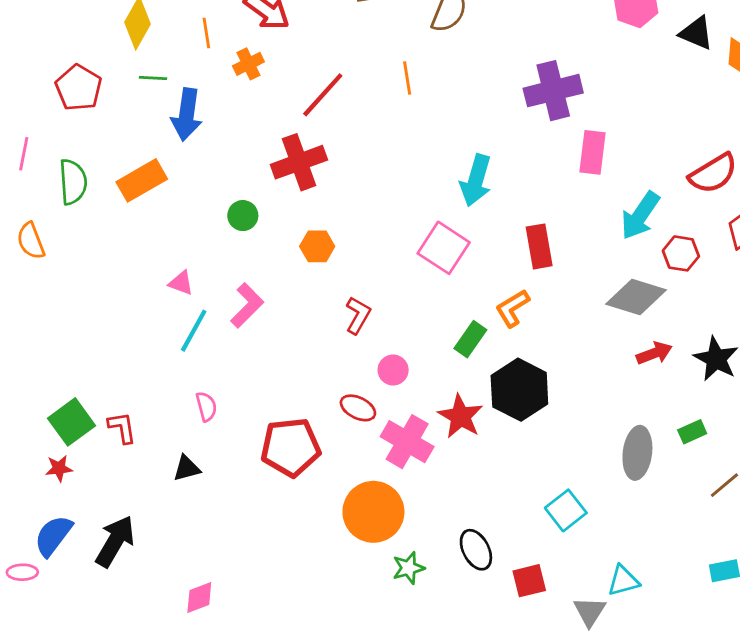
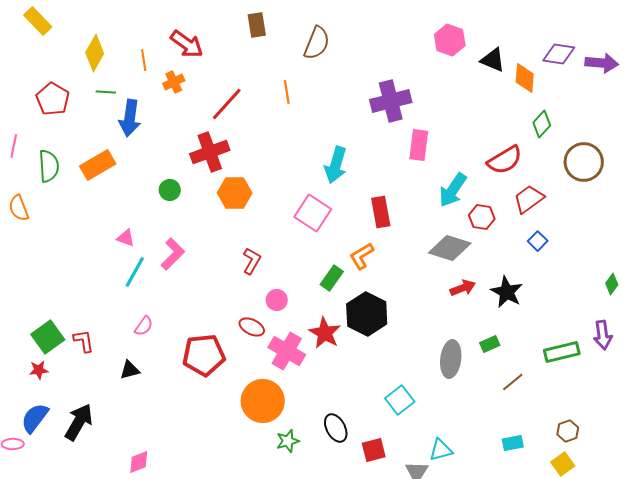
orange hexagon: (317, 246) -> (235, 193), moved, size x1.4
pink semicircle: (206, 407) -> (144, 326), turned 50

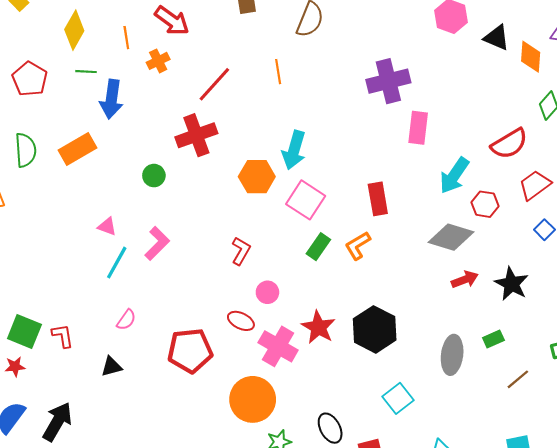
cyan arrow: (336, 165) -> (294, 150), moved
orange hexagon: (235, 193) -> (257, 177), moved
green rectangle: (332, 278) -> (318, 247), moved
black hexagon: (367, 314) -> (375, 329), moved
green square: (48, 337) -> (24, 332), turned -32

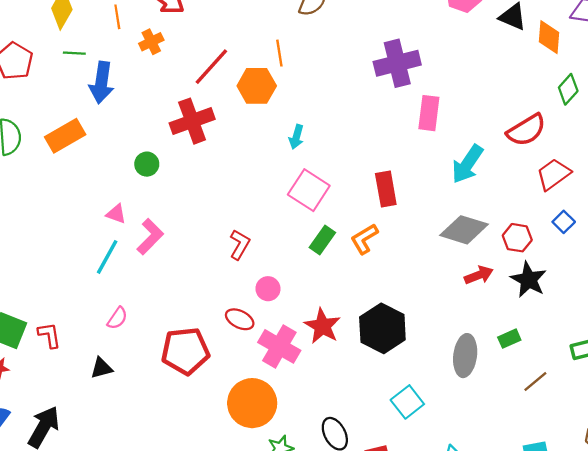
cyan arrow: (294, 150) -> (296, 137), size x0.6
orange hexagon: (257, 177) -> (257, 86), moved
red hexagon: (485, 204) -> (517, 238), moved
pink triangle: (107, 226) -> (116, 214), moved

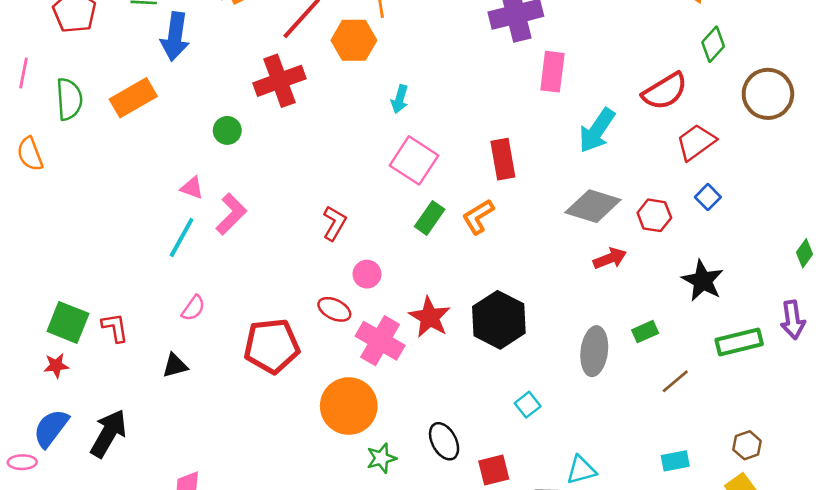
black star: (529, 280) -> (703, 281), moved
cyan square: (407, 402) -> (528, 405), size x0.7

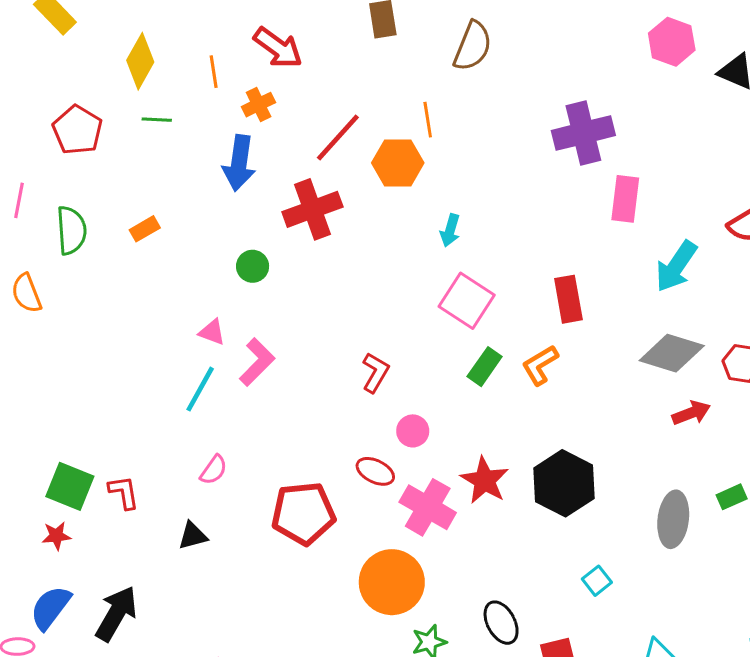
blue arrow: (175, 36) -> (239, 163), moved
orange rectangle: (133, 98) -> (145, 229), size x0.6

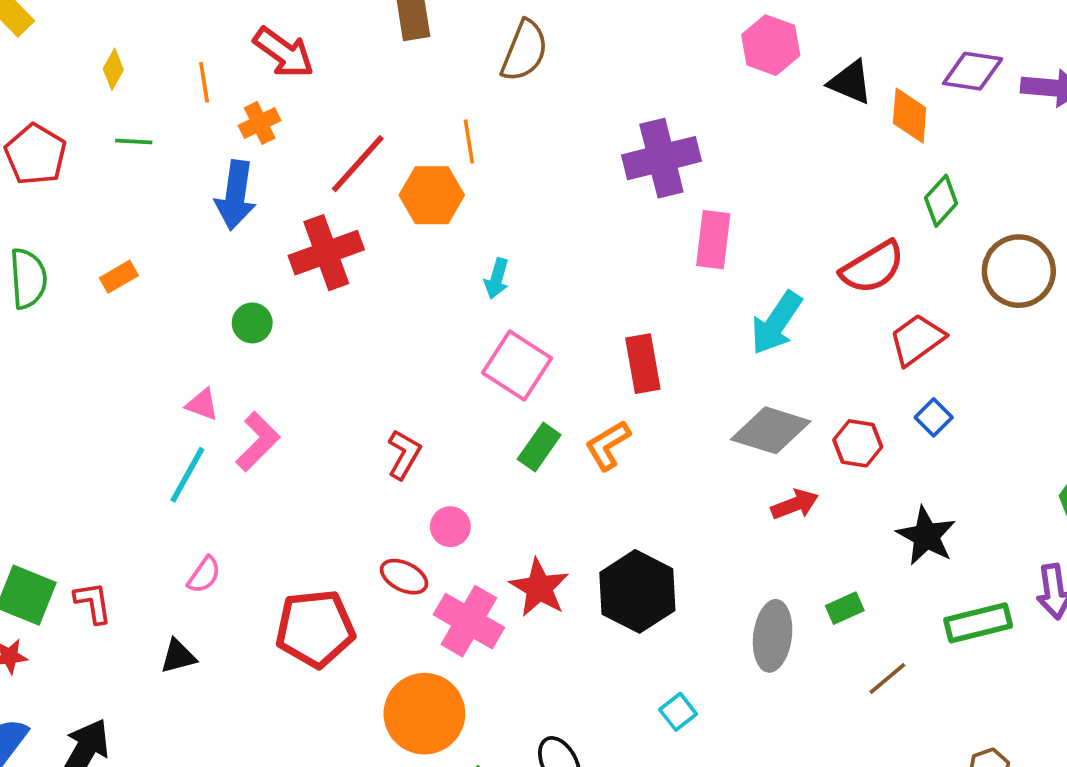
yellow diamond: (140, 61) -> (113, 69), size x0.6

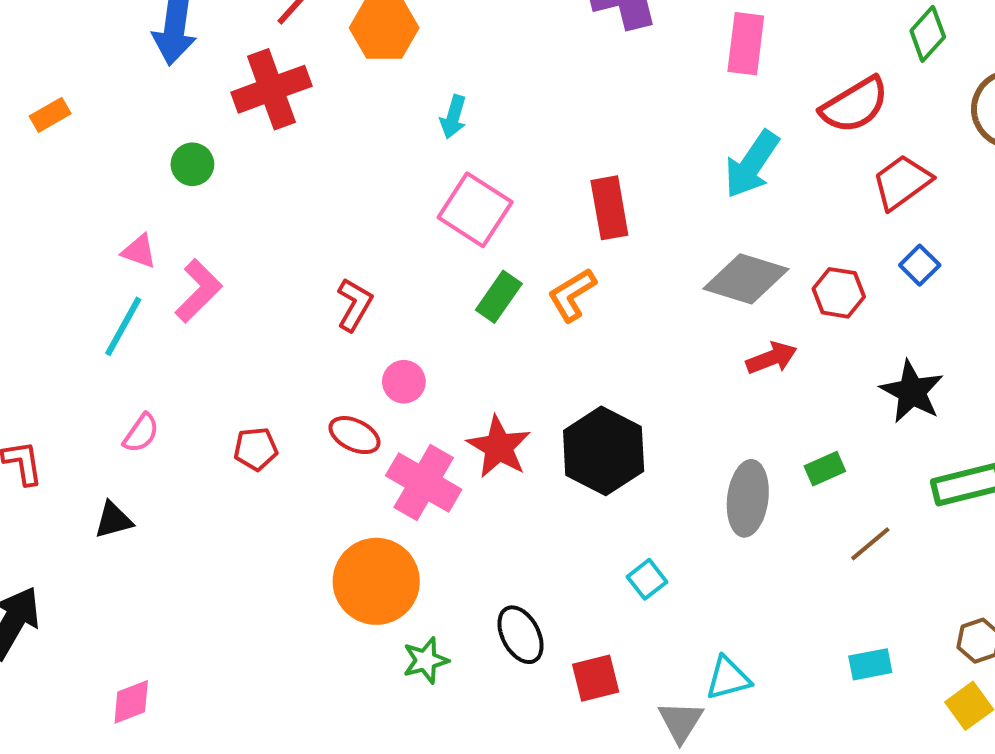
pink rectangle: (713, 240) -> (746, 44), moved
red pentagon: (315, 628) -> (256, 449), moved, size x0.5

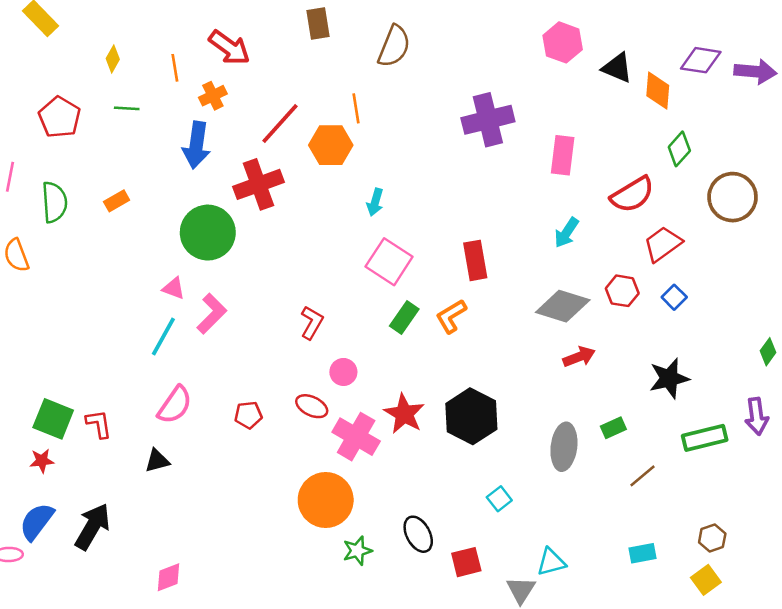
green circle: (192, 164) -> (208, 233), size x2.0
cyan arrow: (752, 164) -> (566, 233), size x0.7
red hexagon: (839, 293) -> (622, 291), moved
black star: (912, 392) -> (669, 378), turned 30
pink semicircle: (141, 433) -> (175, 405), size x1.5

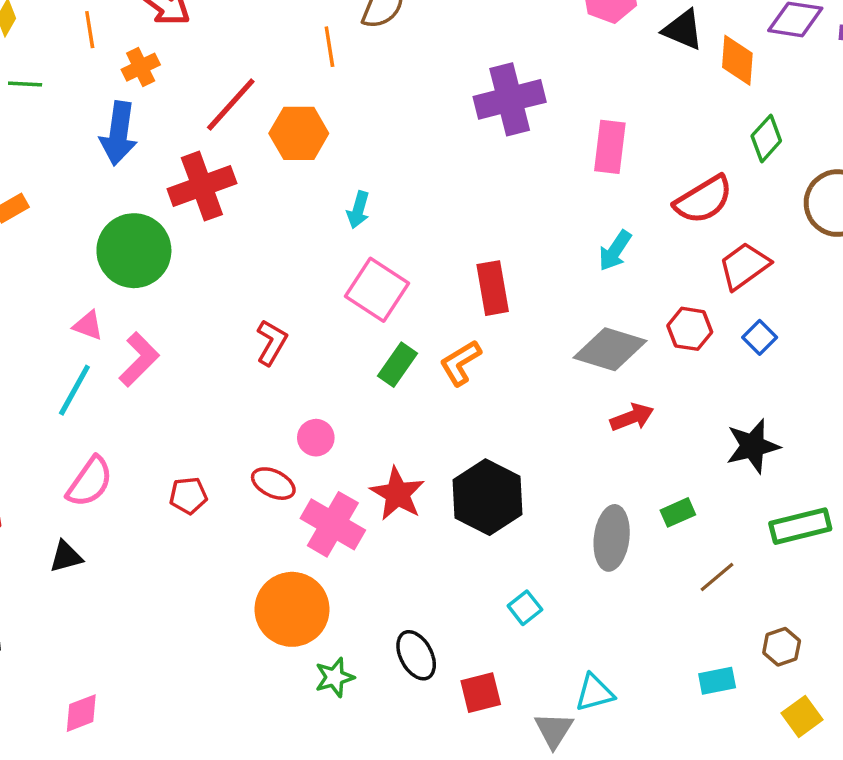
orange line: (356, 108) -> (329, 47), moved
red L-shape: (312, 323) -> (272, 342), moved
brown hexagon: (712, 538) -> (782, 647), moved

